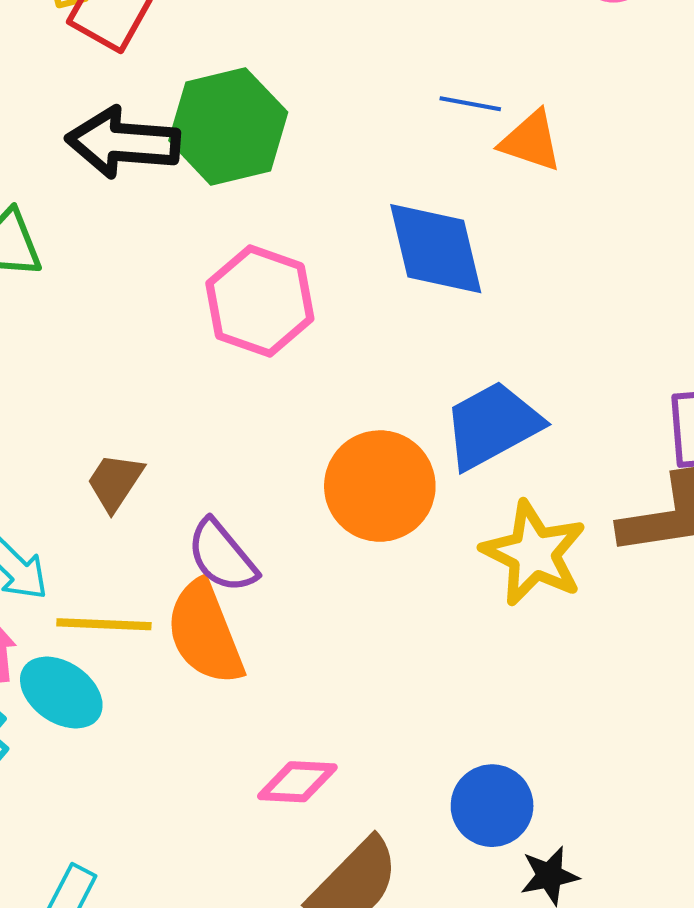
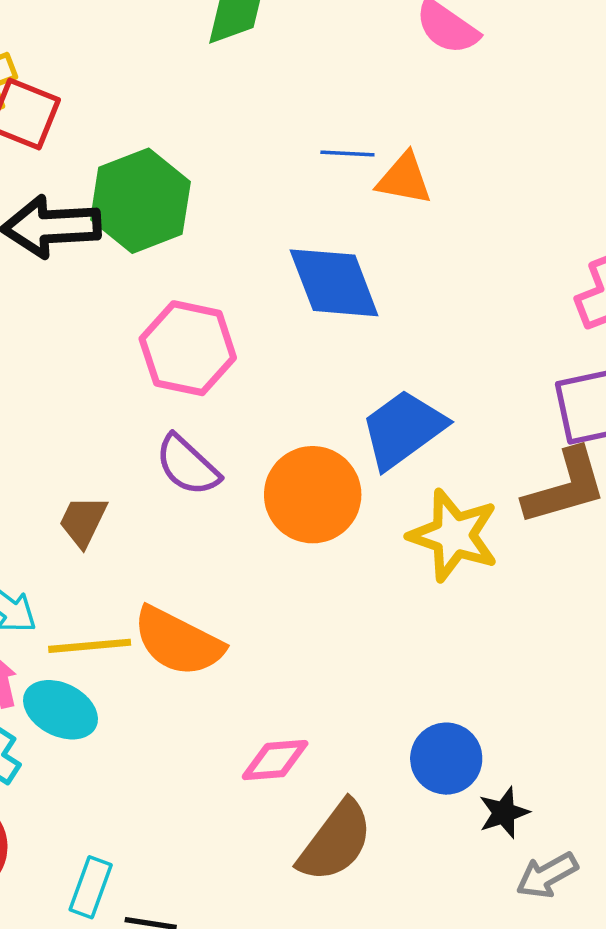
purple semicircle: (222, 556) -> (188, 465), moved
orange semicircle: (205, 633) -> (178, 642), turned -34

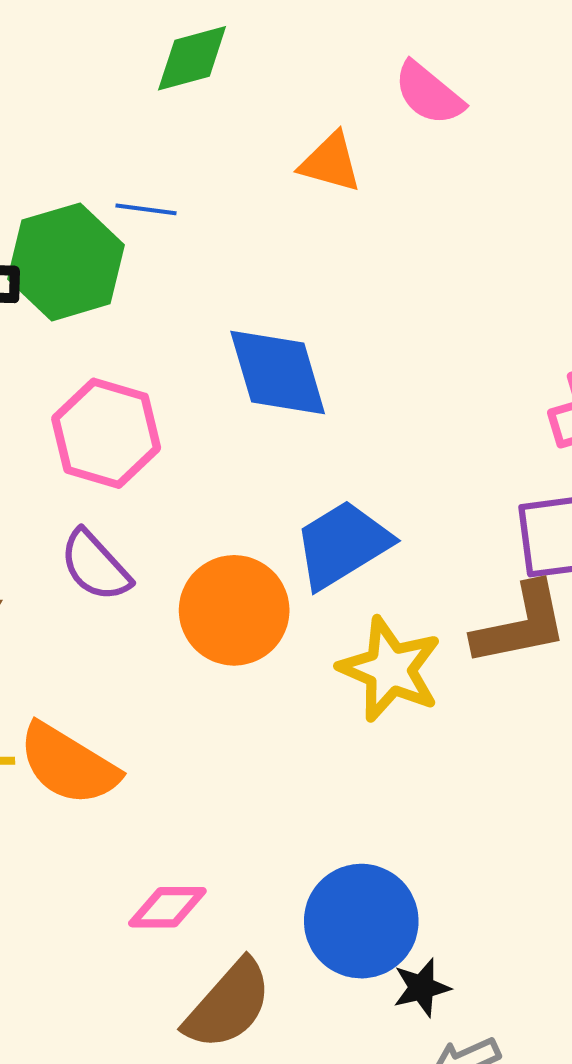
blue line: (347, 154) -> (146, 209), moved
orange triangle: (404, 179) -> (330, 162), moved
blue circle: (446, 759) -> (361, 921), size x1.4

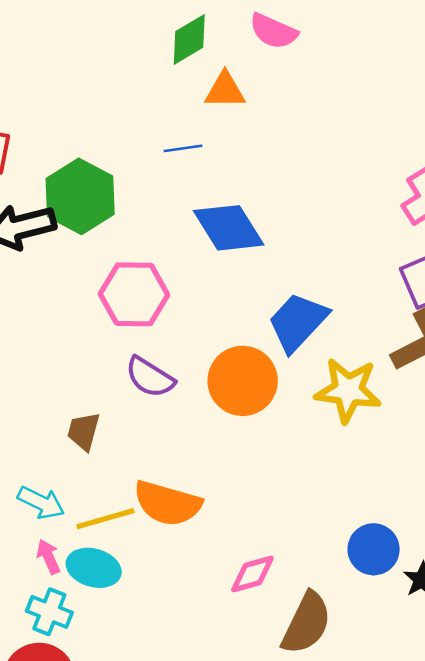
green diamond: (192, 58) -> (189, 39), moved
blue line: (146, 209) -> (183, 148), moved
blue circle: (361, 921) -> (374, 549), size x0.7

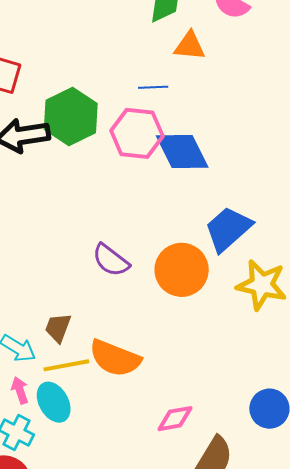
pink hexagon: (134, 294) -> (137, 133), moved
brown trapezoid: (84, 431) -> (58, 328), moved
cyan ellipse: (94, 568) -> (54, 402), turned 39

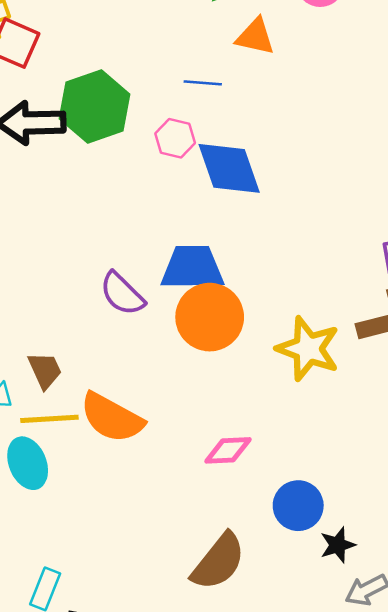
pink hexagon: (137, 133) -> (175, 138), size x0.6
blue trapezoid: (228, 229) -> (192, 268), moved, turned 34
brown trapezoid: (58, 328) -> (45, 370), turned 128
pink diamond: (175, 419) -> (228, 450), moved

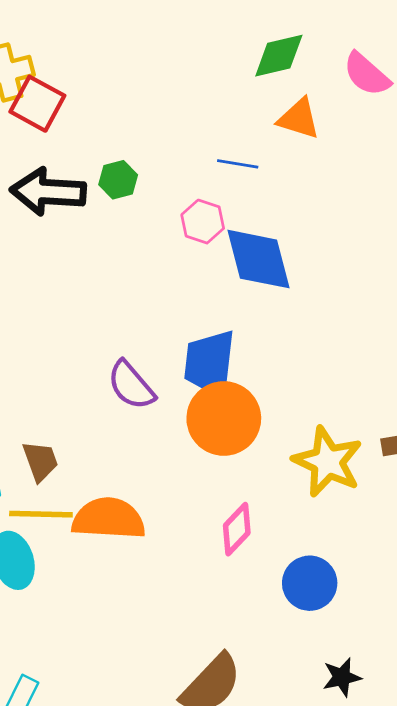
green hexagon: (95, 107) -> (118, 180), size x0.5
blue trapezoid: (192, 268) -> (210, 363), turned -88
orange semicircle: (112, 418) -> (109, 519), turned 150
pink diamond: (228, 450) -> (237, 529), moved, turned -48
blue circle: (298, 506) -> (310, 583), moved

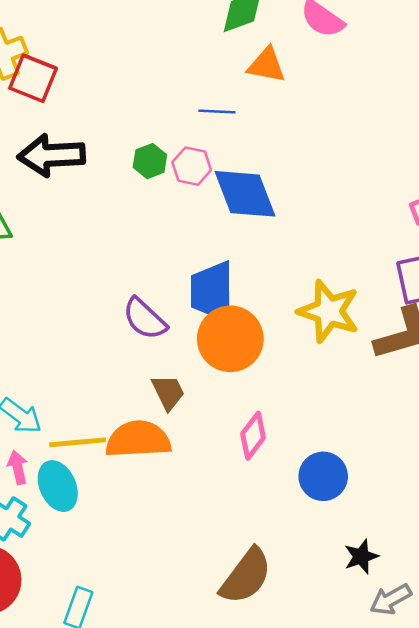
green hexagon: (118, 180) -> (150, 161), moved
brown trapezoid: (40, 461) -> (168, 392), moved
yellow star: (328, 462) -> (329, 311), moved

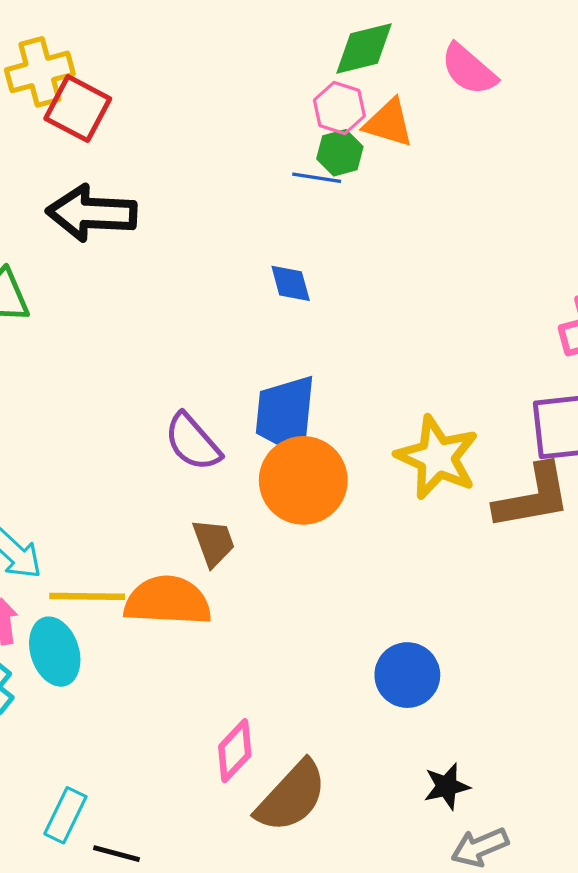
green hexagon: (150, 161) -> (340, 153), moved
pink hexagon: (192, 166) -> (339, 108), moved
blue diamond: (245, 194) -> (291, 283), moved, size x0.5
pink diamond: (253, 436) -> (235, 751), moved

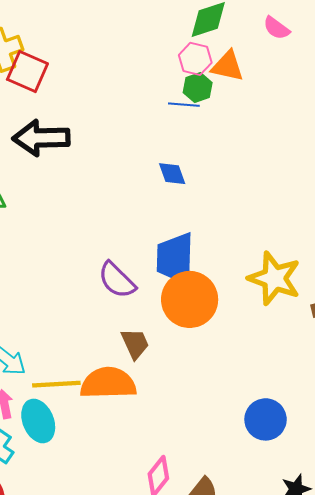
pink semicircle: (469, 69) -> (276, 28), size x0.7

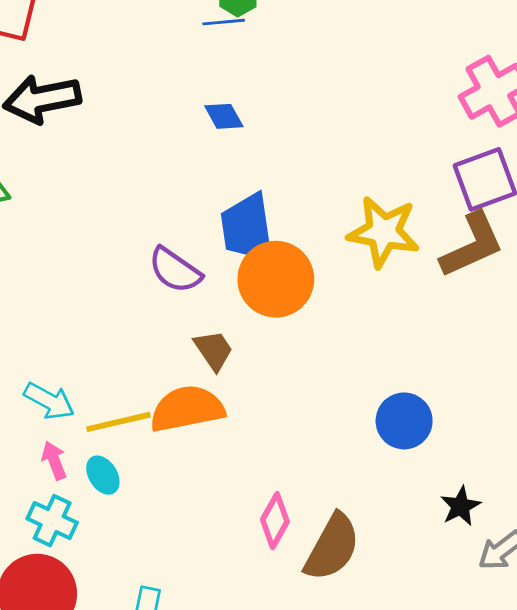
cyan ellipse: (38, 421) -> (103, 475), size x0.7

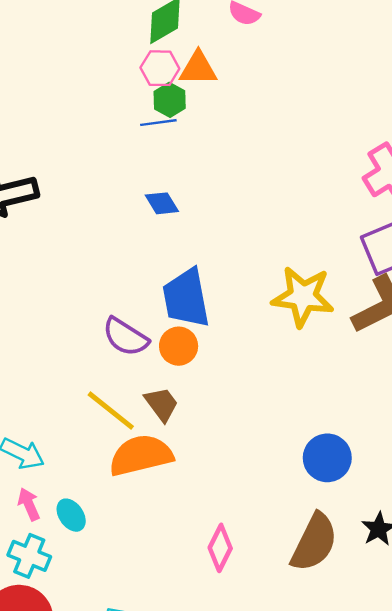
orange circle: (276, 279) -> (179, 346), moved, size x0.6
yellow line: (119, 422) -> (111, 411), moved, turned 54
brown semicircle: (332, 547) -> (314, 542), moved

